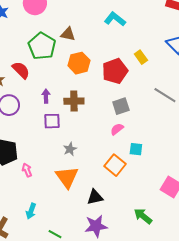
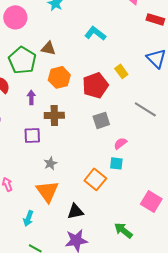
purple arrow: (46, 96) -> (31, 97), moved
pink semicircle: (117, 129) -> (120, 143), moved
cyan arrow: (31, 211) -> (28, 218), moved

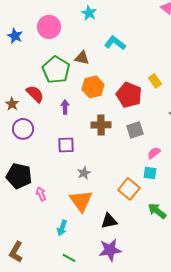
cyan L-shape: (95, 33) -> (115, 43), moved
red pentagon: (95, 85) -> (129, 95), turned -30
brown cross: (54, 115) -> (101, 125), moved
green arrow: (123, 230) -> (157, 211), moved

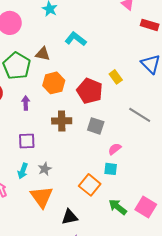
gray square: (135, 130) -> (96, 126), turned 36
cyan arrow: (62, 228) -> (23, 171), moved

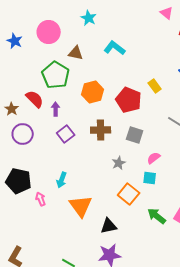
brown triangle: (43, 54) -> (76, 53), moved
purple arrow: (26, 103) -> (56, 109), moved
purple square: (27, 141) -> (66, 134), moved, turned -36
gray star: (45, 169) -> (119, 163), moved

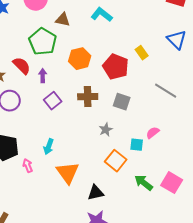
pink semicircle: (154, 158) -> (153, 133), moved

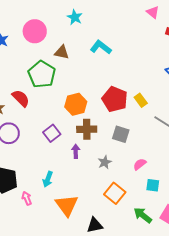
yellow rectangle: (142, 53) -> (141, 100), moved
orange hexagon: (80, 59) -> (76, 104), moved
purple arrow: (43, 76) -> (76, 151), moved
pink semicircle: (153, 133) -> (140, 164), moved
cyan square: (137, 145) -> (153, 185), moved

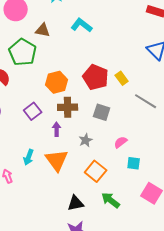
orange triangle: (67, 205) -> (57, 160), moved
green arrow: (143, 215) -> (111, 200), moved

